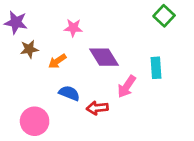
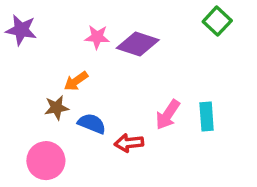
brown star: (29, 49) -> (56, 108), moved
purple diamond: (104, 57) -> (138, 44), moved, turned -40
cyan rectangle: (156, 68) -> (207, 116), moved

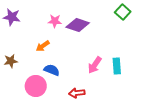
brown star: (56, 108) -> (11, 61), moved
red arrow: (129, 143) -> (77, 93), moved
pink circle: (46, 161) -> (36, 86), moved

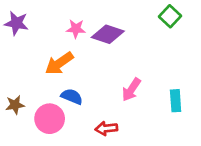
orange arrow: (43, 46) -> (59, 63), size x1.5
brown star: (11, 61) -> (15, 105), moved
cyan rectangle: (117, 66) -> (176, 101), moved

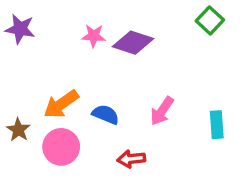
orange arrow: (59, 63) -> (61, 104), moved
blue semicircle: (72, 97) -> (106, 114), moved
brown star: (15, 105) -> (18, 130), turned -30

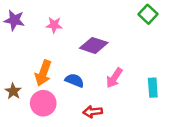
pink star: (94, 36) -> (54, 25), moved
purple diamond: (133, 43) -> (94, 45), moved
orange arrow: (61, 104) -> (43, 73), turned -35

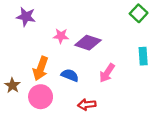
purple star: (14, 20) -> (26, 17), moved
pink star: (54, 25) -> (61, 36), moved
cyan rectangle: (153, 88) -> (143, 56), moved

